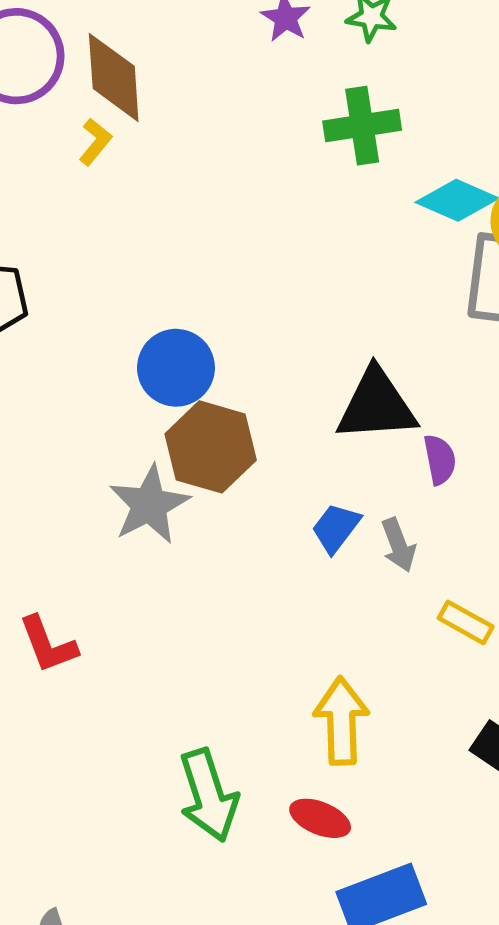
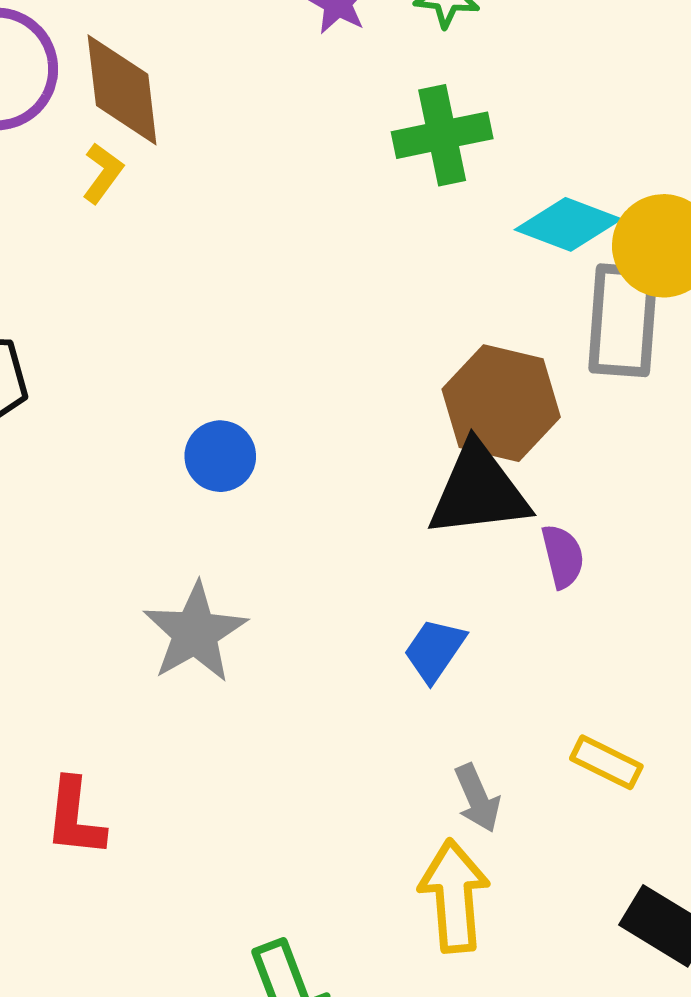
blue circle: (176, 368) -> (220, 456), size x0.7
brown hexagon: (211, 447) -> (501, 403), moved
gray arrow: (398, 545) -> (477, 798), moved
red L-shape: (48, 645) -> (75, 818), turned 30

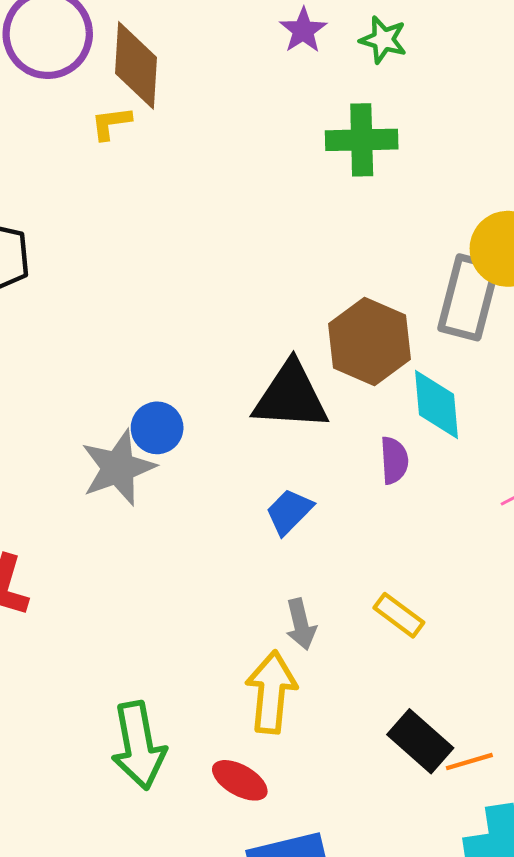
yellow L-shape: (103, 173) -> (111, 123), turned -144
cyan diamond: (568, 224) -> (436, 405), moved, turned 54
blue circle: (220, 456) -> (157, 428), moved
black triangle: (478, 491) -> (291, 396), moved

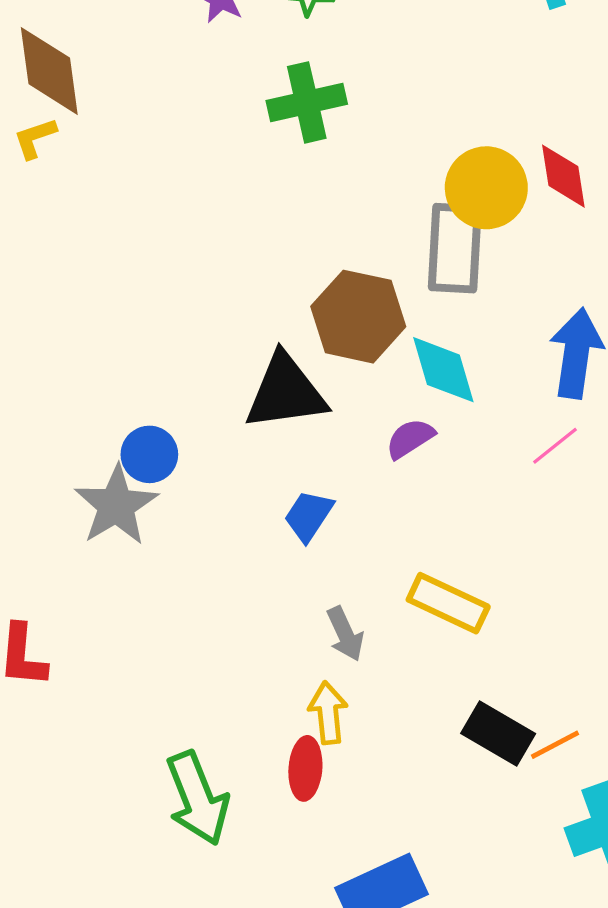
purple semicircle: (394, 460) -> (410, 438), turned -108
yellow rectangle: (399, 615) -> (448, 603), size x1.4
yellow arrow: (271, 692) -> (328, 713), size x0.7
red ellipse: (240, 780) -> (305, 768), moved, turned 76

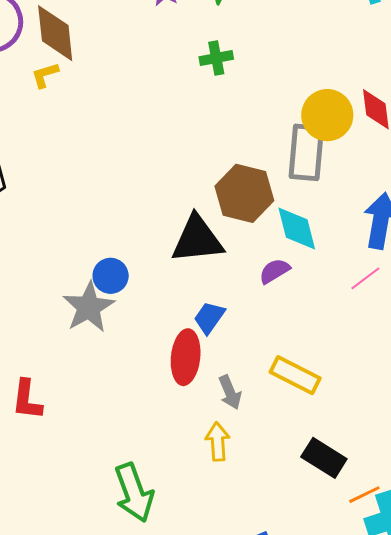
green cross: (307, 102) -> (216, 58), size x0.7
orange line: (555, 745) -> (364, 495), moved
red ellipse: (305, 768) -> (186, 357), moved, size x1.4

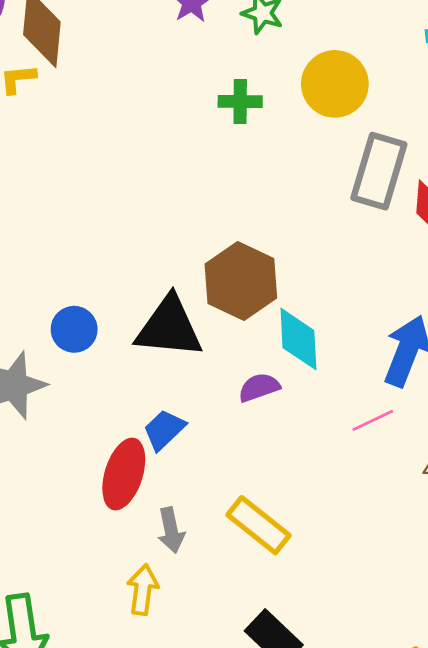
yellow circle: (327, 115) -> (335, 84), moved
gray rectangle: (306, 152) -> (379, 171), moved
blue circle: (111, 276) -> (74, 329), moved

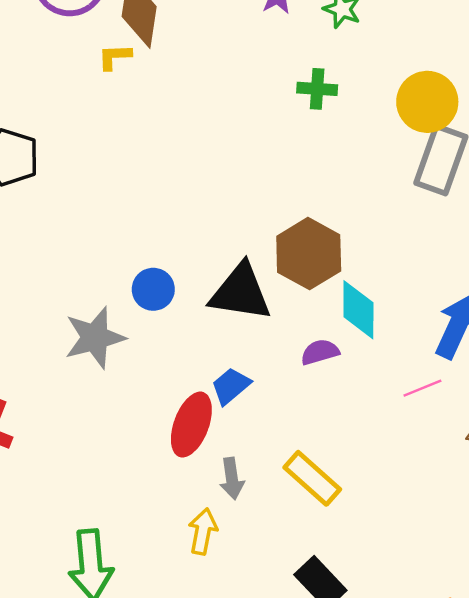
yellow circle: (335, 84) -> (427, 102), moved

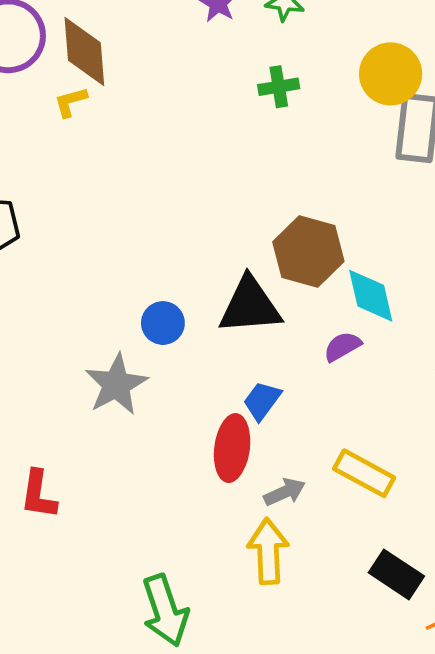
gray arrow: (232, 478) -> (285, 492), turned -93
yellow arrow: (203, 531) -> (268, 551), size x1.4

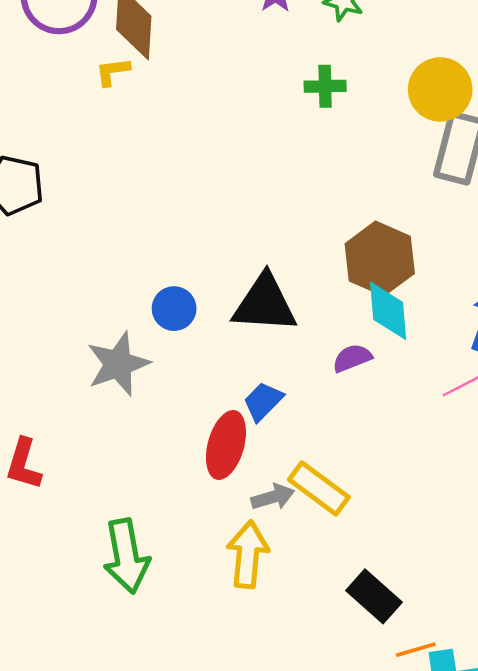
brown hexagon: (308, 252) -> (380, 259), moved
yellow rectangle: (364, 473) -> (319, 488), moved
green arrow: (165, 611) -> (126, 556), moved

